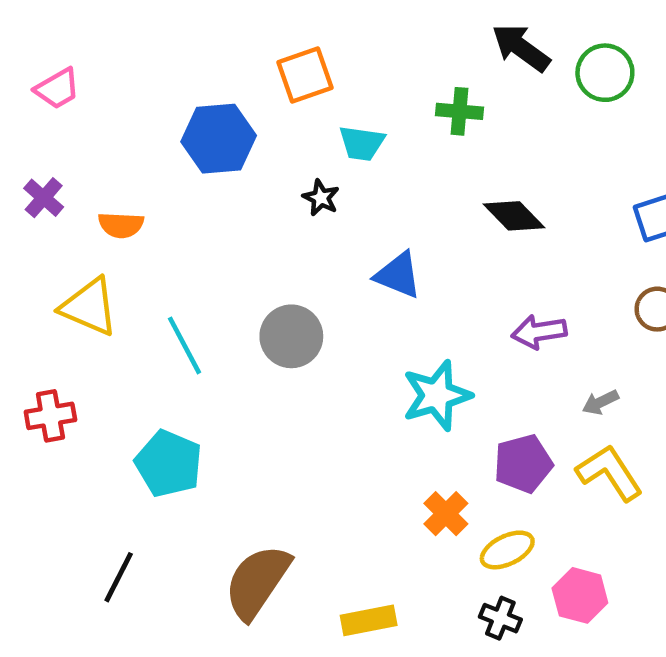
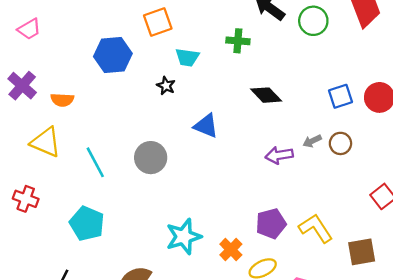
purple cross: (44, 198) -> (22, 86), size x1.4
cyan star: (437, 395) -> (184, 237), moved
gray arrow: (600, 402) -> (312, 141), moved
red cross: (50, 416) -> (26, 199), turned 30

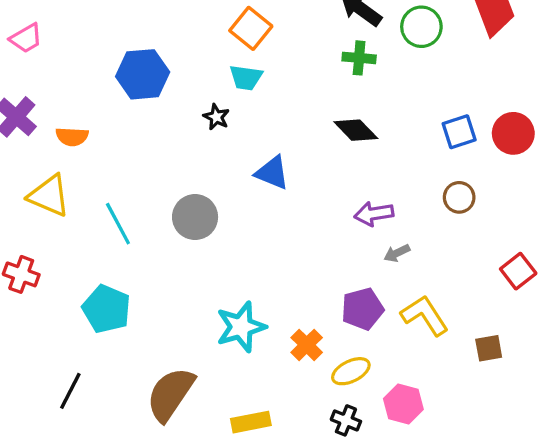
orange square: (158, 22) -> (251, 28), moved, turned -32
green cross: (238, 41) -> (359, 58), moved
gray arrow: (312, 141) -> (397, 253), moved
brown square: (362, 252) -> (489, 348), size x0.7

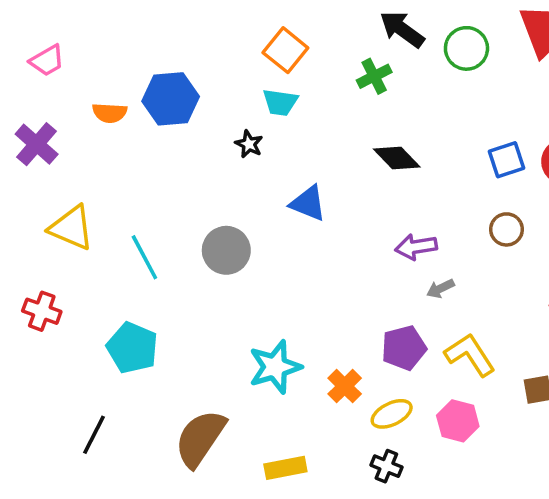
green cross: (359, 58) -> (374, 76), moved, turned -32
orange semicircle: (72, 137) -> (110, 113), moved
pink hexagon: (403, 404) -> (458, 421), moved

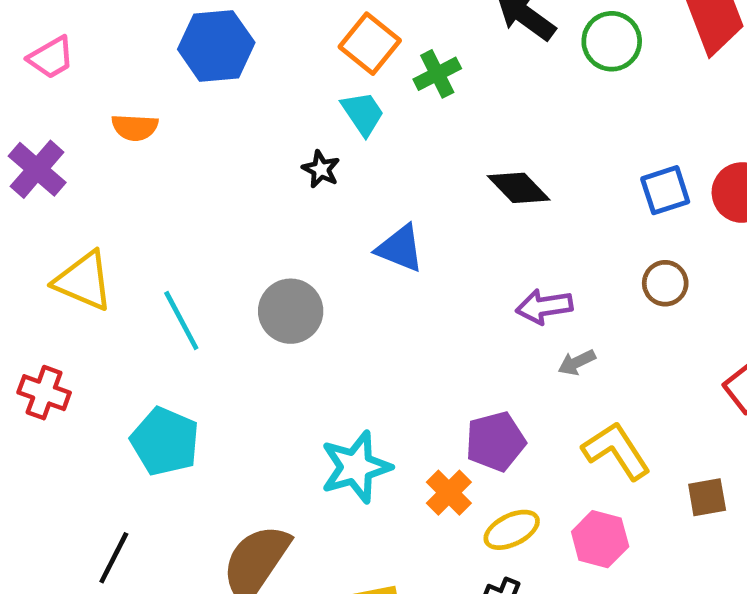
green cross: (374, 76) -> (437, 74), moved
blue hexagon: (171, 99) -> (216, 46), moved
cyan trapezoid: (280, 102) -> (363, 113), turned -132
purple pentagon: (404, 348) -> (495, 441), moved

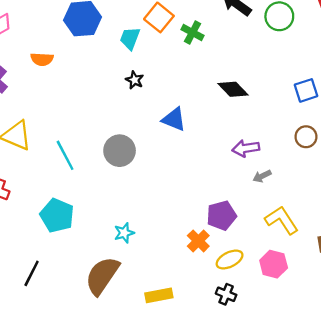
green cross: (437, 74) -> (192, 33), turned -35
cyan trapezoid: (363, 113) -> (130, 38), moved, turned -125
cyan star: (356, 467) -> (124, 233), moved, size x0.6

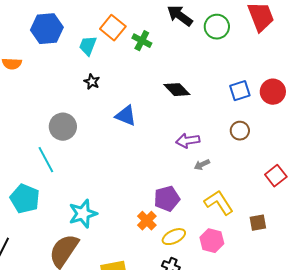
gray circle: (120, 151) -> (63, 127), moved
cyan line: (65, 155) -> (46, 160), moved
cyan star: (124, 233) -> (83, 214), size x1.6

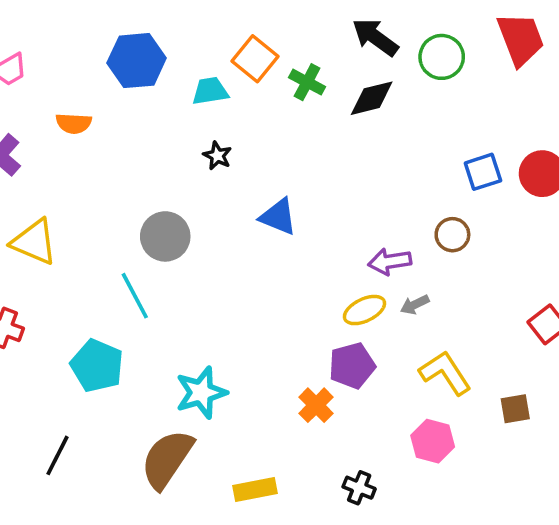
cyan trapezoid: (88, 46) -> (210, 91), turned 60
black diamond: (177, 90) -> (372, 98), moved, turned -60
brown circle: (240, 131) -> (452, 235), moved
yellow ellipse: (174, 237) -> (364, 310), moved

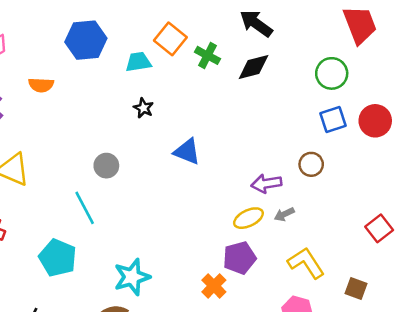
green circle: (442, 57) -> (332, 73), moved
gray circle: (165, 236) -> (106, 166), size x0.7
brown square: (515, 409) -> (356, 289), turned 30

